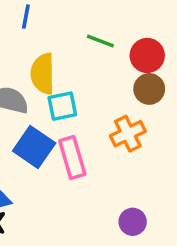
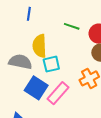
pink rectangle: (72, 158) -> (58, 93), turned 60

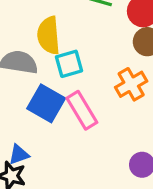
pink rectangle: (58, 93) -> (82, 110), turned -70

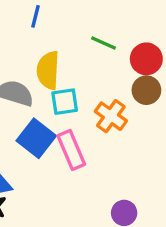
orange cross: (131, 84) -> (111, 116), moved, turned -32

